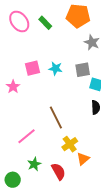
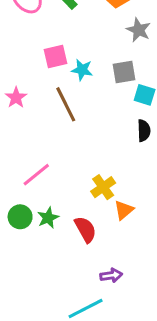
pink square: (33, 68) -> (55, 56), moved
brown line: (56, 117) -> (66, 104), moved
green circle: (13, 180) -> (20, 217), moved

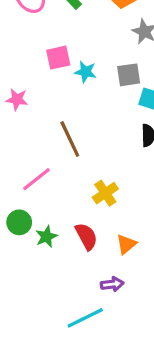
pink star: (16, 98) -> (17, 99), turned -30
brown line: (66, 104) -> (70, 139), moved
orange triangle: (124, 210) -> (126, 244), moved
green star: (48, 218) -> (46, 237), moved

